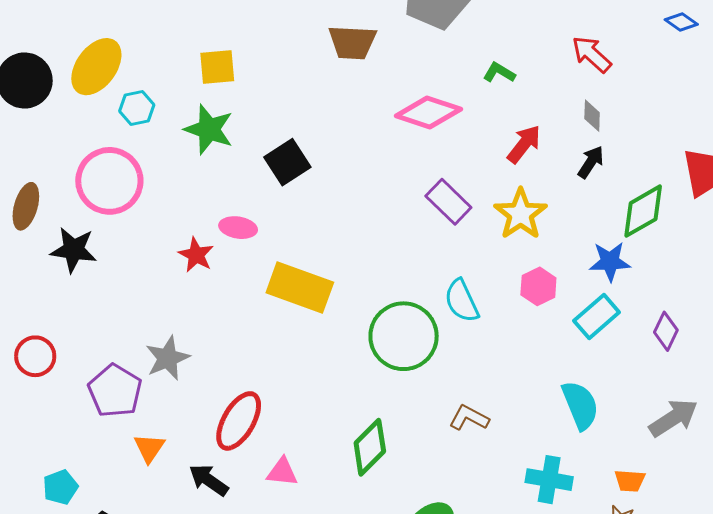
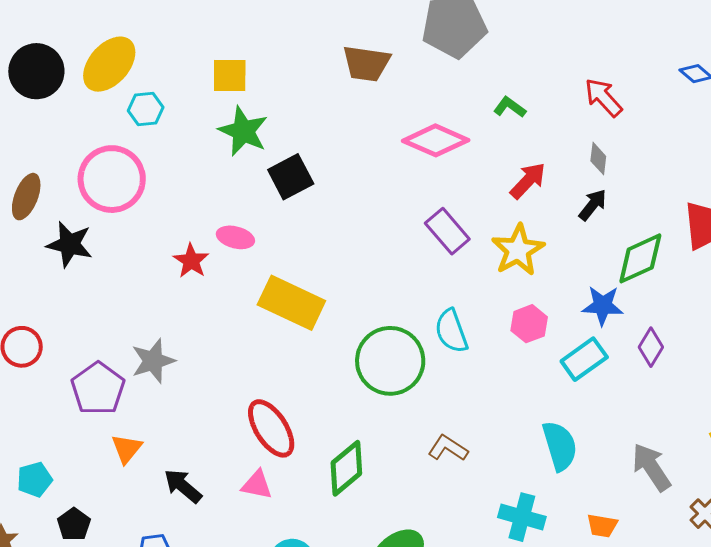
green star: (209, 129) -> (243, 131), moved
purple diamond: (666, 331) -> (651, 347), moved
gray arrow: (674, 418) -> (651, 467), turned -96
red ellipse: (239, 421) -> (271, 428), moved, turned -68

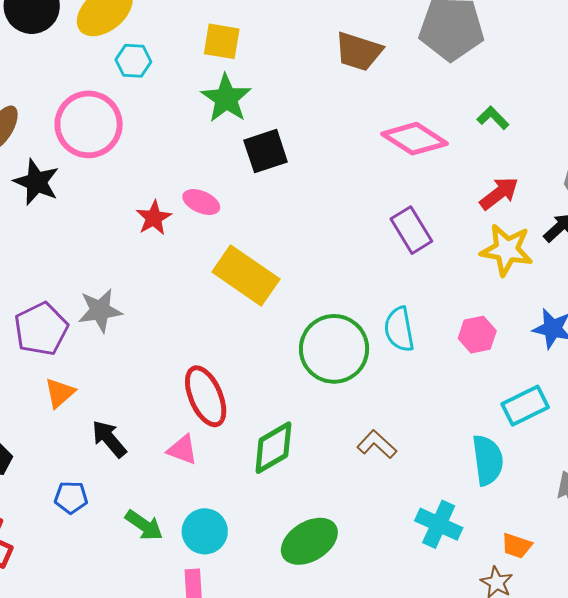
yellow star: (518, 250) -> (507, 250), moved, turned 30
cyan rectangle: (584, 359) -> (525, 406), moved

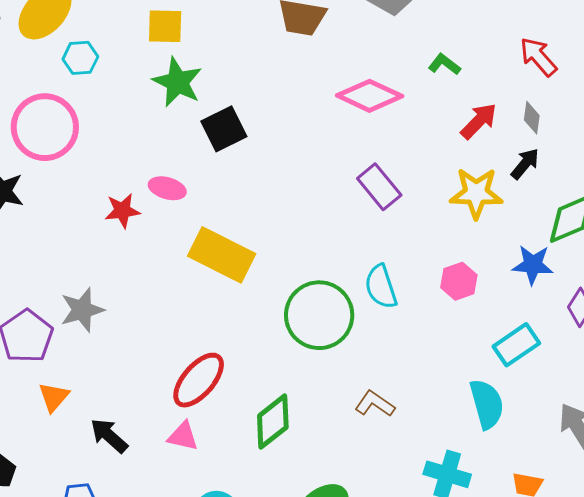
red arrow: (499, 193) -> (479, 121), moved
red star: (154, 218) -> (122, 211), turned 30
red ellipse: (206, 396) -> (199, 380), turned 72

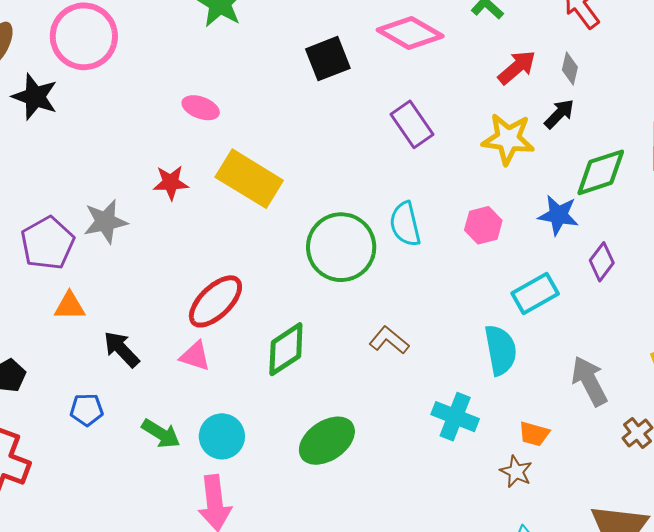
black square: (224, 129) -> (328, 59), moved
red star: (122, 211) -> (171, 183), moved
orange triangle: (54, 397) -> (70, 306), turned 44

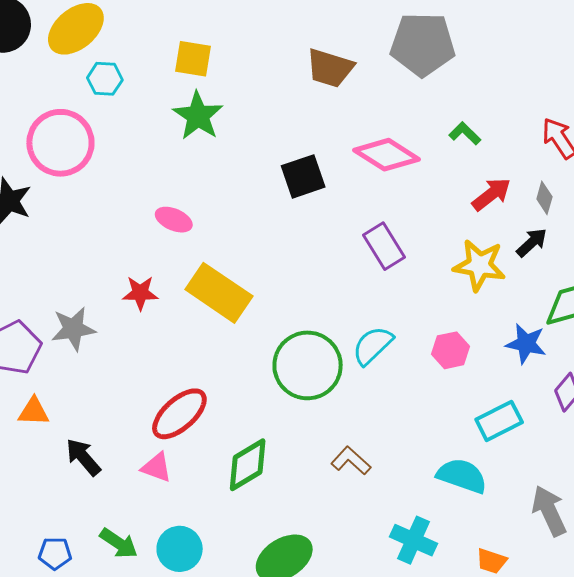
cyan semicircle: (405, 224) -> (373, 345), turned 57
cyan semicircle: (501, 350) -> (462, 476), turned -63
blue pentagon: (87, 410) -> (55, 553), moved

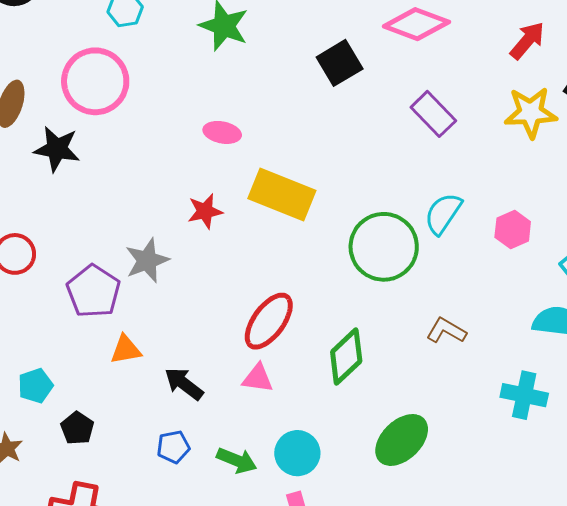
pink hexagon: (451, 350) -> (513, 230), moved
blue pentagon: (55, 553) -> (173, 447), moved

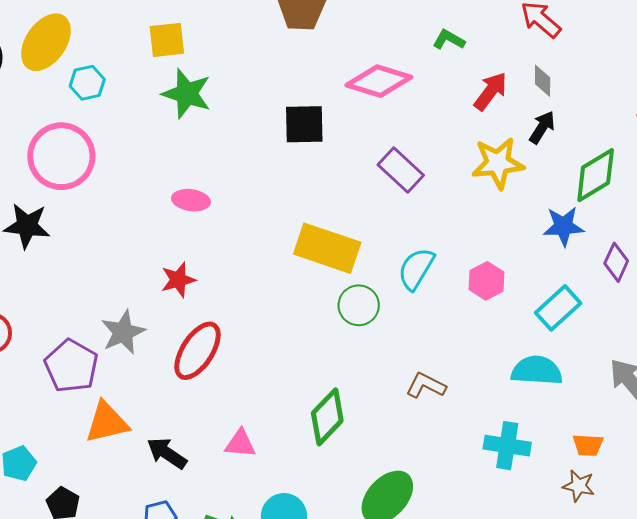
black square: (340, 63) -> (304, 124), turned 33
yellow rectangle: (282, 194) -> (327, 248), moved
green circle: (384, 247) -> (359, 305), size x0.6
red ellipse: (269, 321) -> (198, 351), moved
orange triangle: (126, 350) -> (107, 422), size x1.4

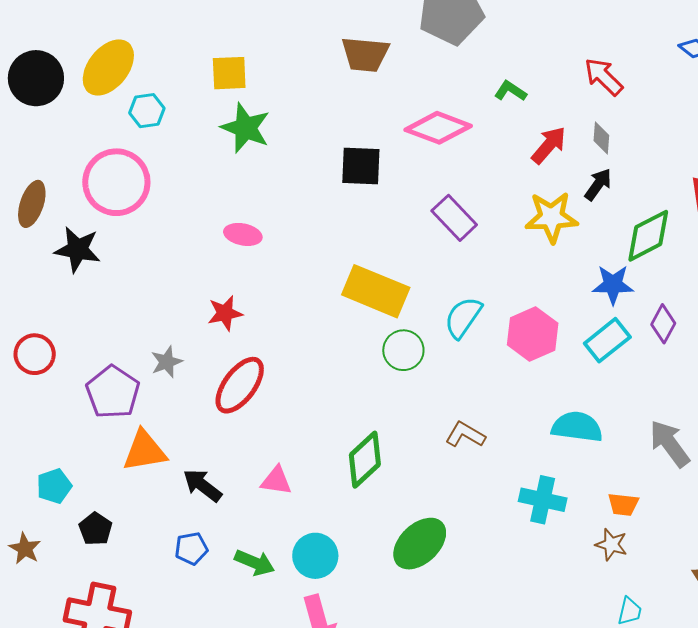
pink hexagon: (486, 281) -> (533, 334), size x1.4
cyan rectangle: (558, 308) -> (607, 340), moved
gray star: (123, 332) -> (167, 362), size x0.7

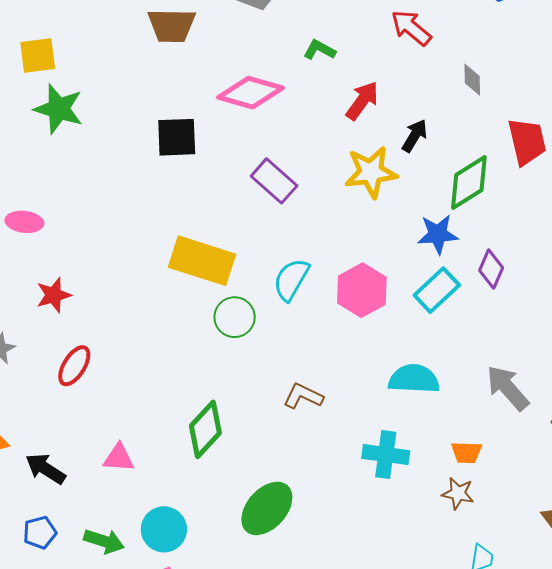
gray diamond: (601, 138) -> (472, 80), moved
pink ellipse: (243, 234) -> (24, 222), moved
red ellipse: (240, 385) -> (74, 366), size x0.7

